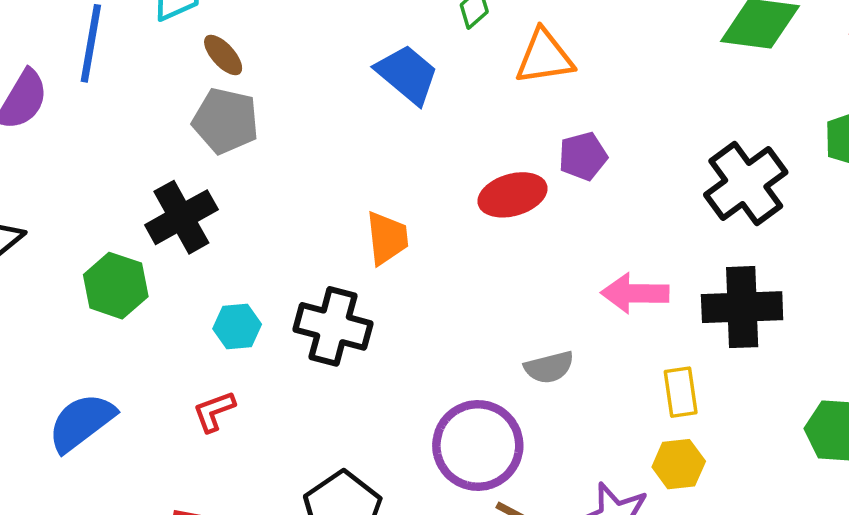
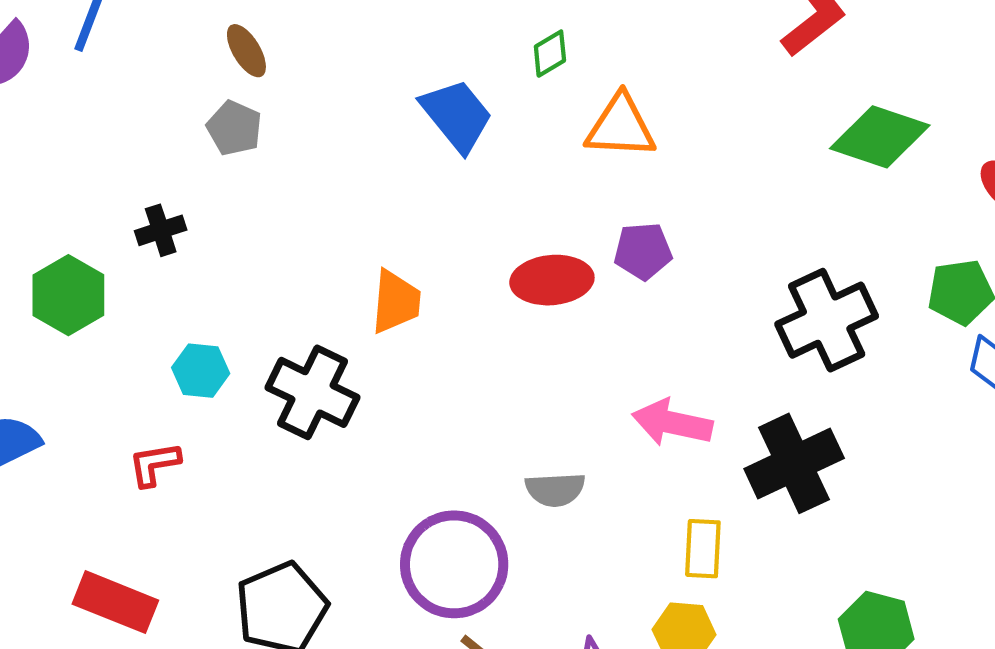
gray pentagon: (226, 121) -> (234, 128), size x0.7
black cross: (181, 217) -> (161, 230), size x0.6
black cross: (742, 307) -> (794, 463), turned -34

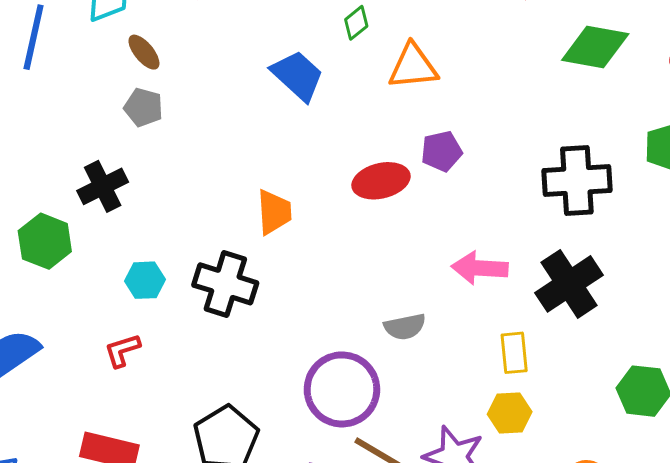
black cross: (161, 230) -> (103, 186), size x1.4
black cross: (827, 320) -> (577, 180), turned 30

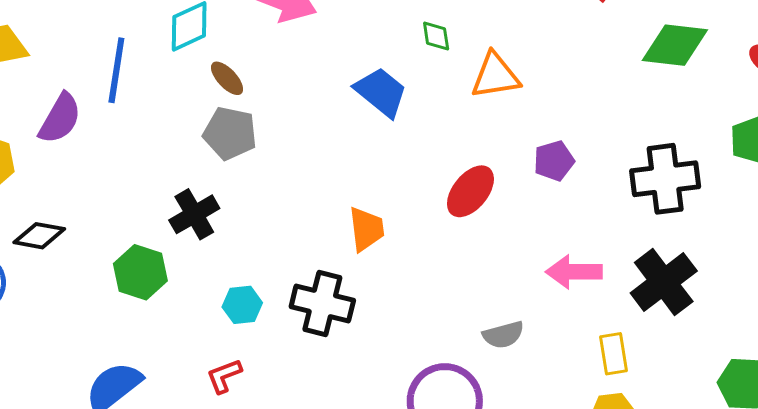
green diamond: (356, 23) -> (436, 36), turned -56
gray pentagon: (143, 107) -> (230, 133), size x1.4
purple pentagon: (442, 151) -> (554, 161), moved
red ellipse: (381, 181) -> (470, 191), turned -34

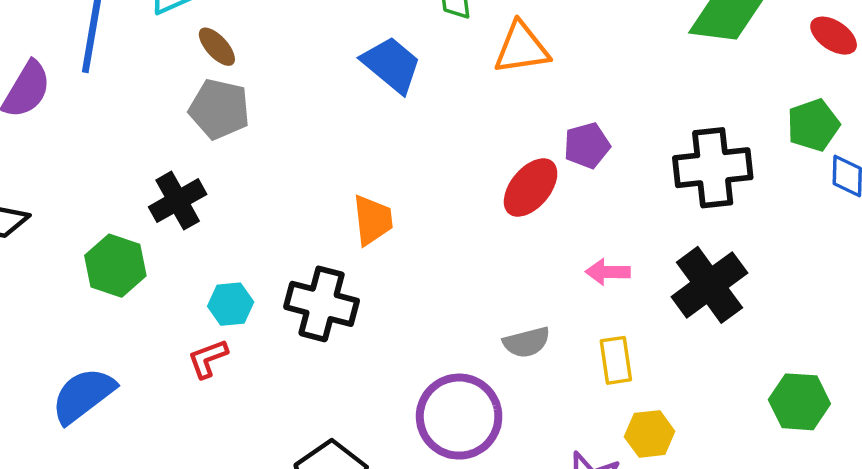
red ellipse: (470, 191) -> (531, 188), moved
pink arrow: (574, 272) -> (608, 272), size x0.7
yellow rectangle: (613, 354) -> (616, 360), moved
red L-shape: (224, 376) -> (208, 358), moved

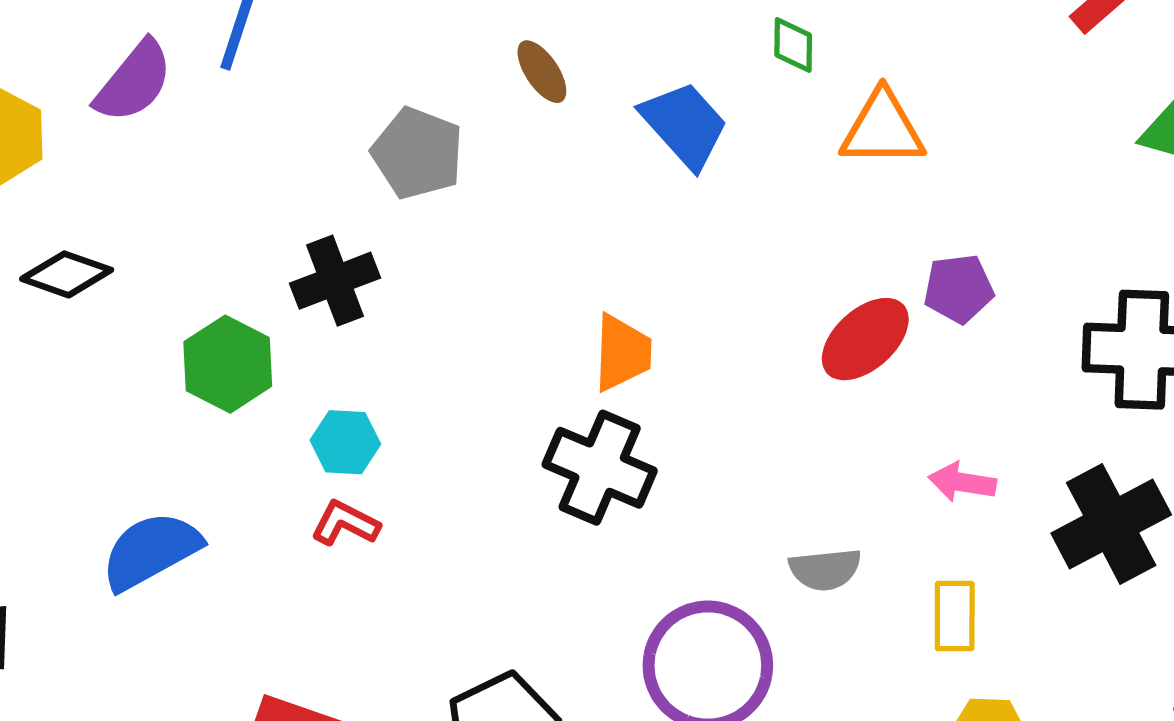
brown ellipse: (217, 47) -> (542, 72), moved
cyan hexagon: (231, 304) -> (345, 442), moved
black cross: (322, 304) -> (600, 468), moved
red L-shape: (208, 358) -> (345, 523), turned 39

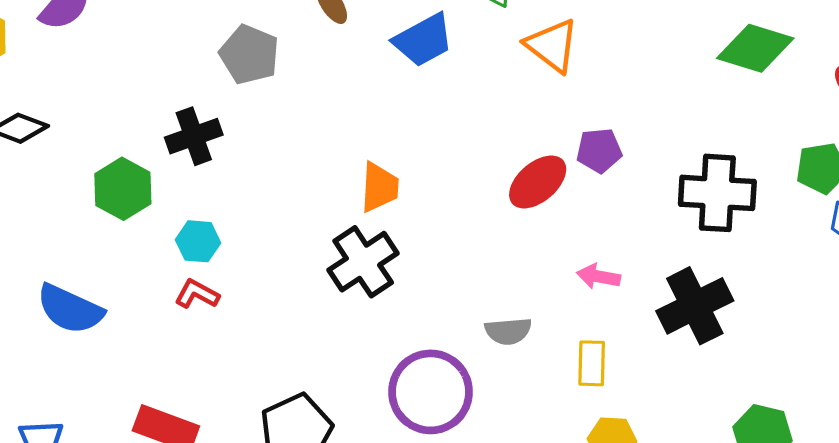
blue trapezoid: (685, 125) -> (423, 40), turned 102
orange triangle: (883, 129) -> (552, 45), turned 36
black cross: (600, 468) -> (363, 262), turned 32
blue semicircle: (151, 551) -> (70, 309), turned -128

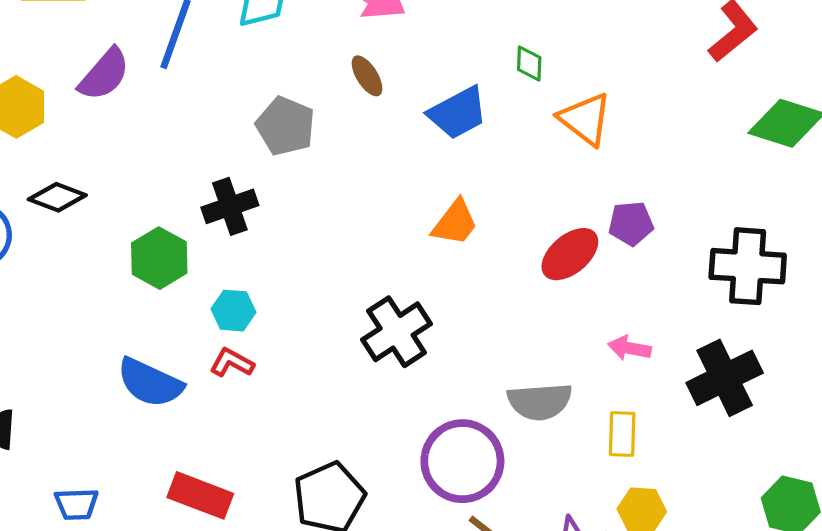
orange trapezoid: (379, 187) -> (455, 223), moved, turned 34
blue semicircle: (70, 309) -> (150, 383), moved
gray semicircle: (508, 331) -> (540, 402), size x1.4

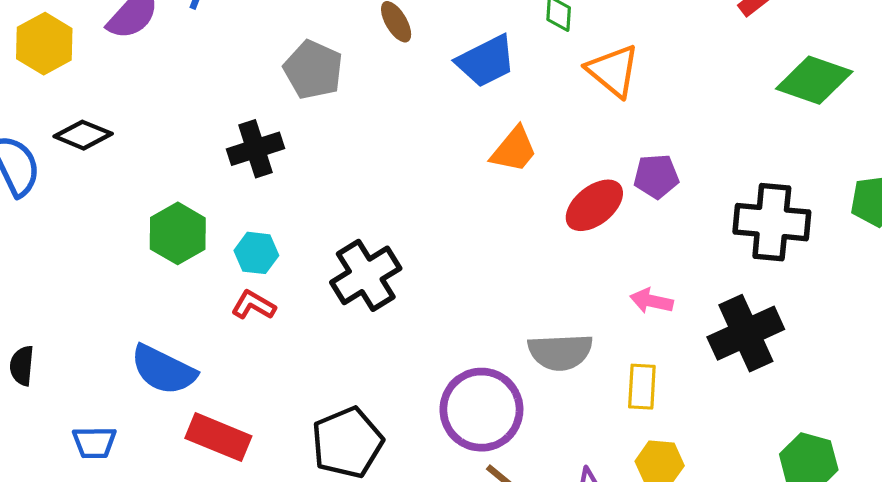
orange trapezoid: (455, 223) -> (514, 150), moved
green hexagon: (159, 258) -> (178, 233), moved
black cross: (397, 332) -> (366, 275), moved
blue semicircle: (150, 383) -> (163, 370), moved

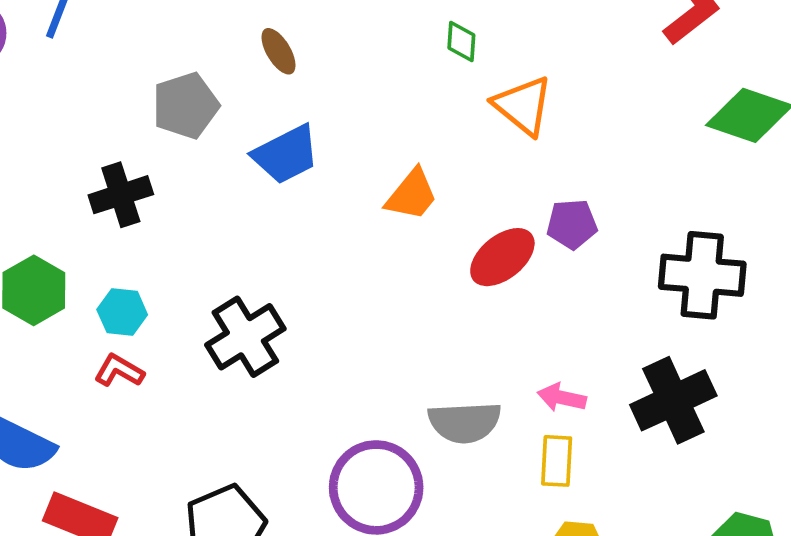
blue trapezoid: (486, 61) -> (286, 154), moved
gray pentagon: (313, 70) -> (185, 106), turned 30
pink arrow: (651, 301) -> (562, 398), moved

